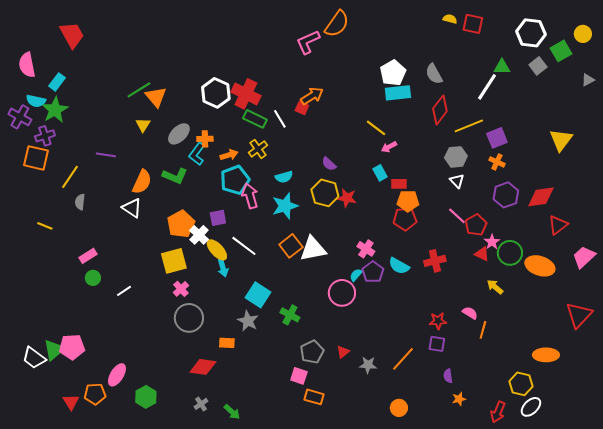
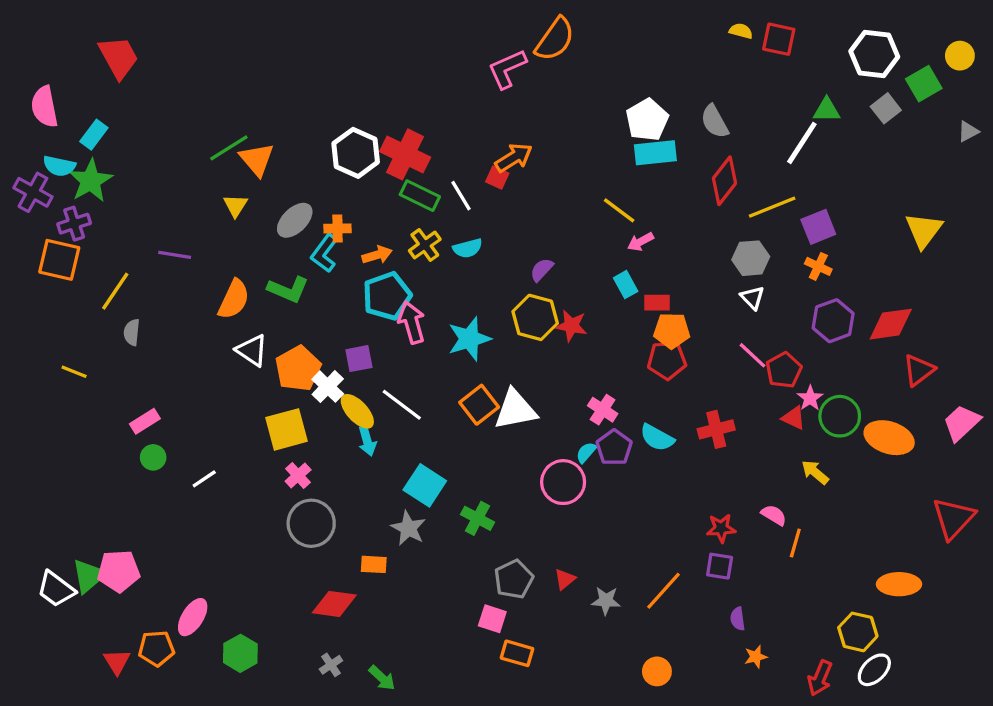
purple semicircle: (329, 164) -> (542, 270), turned 91
cyan semicircle: (284, 177) -> (468, 248), moved
white triangle: (132, 208) -> (252, 350), moved

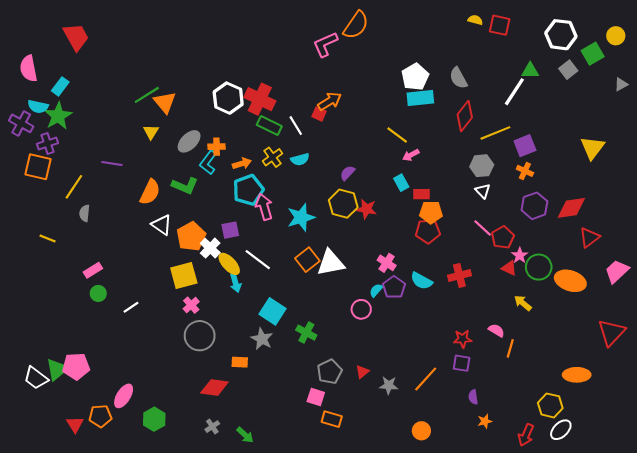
pink circle: (563, 482) -> (361, 309), size x0.7

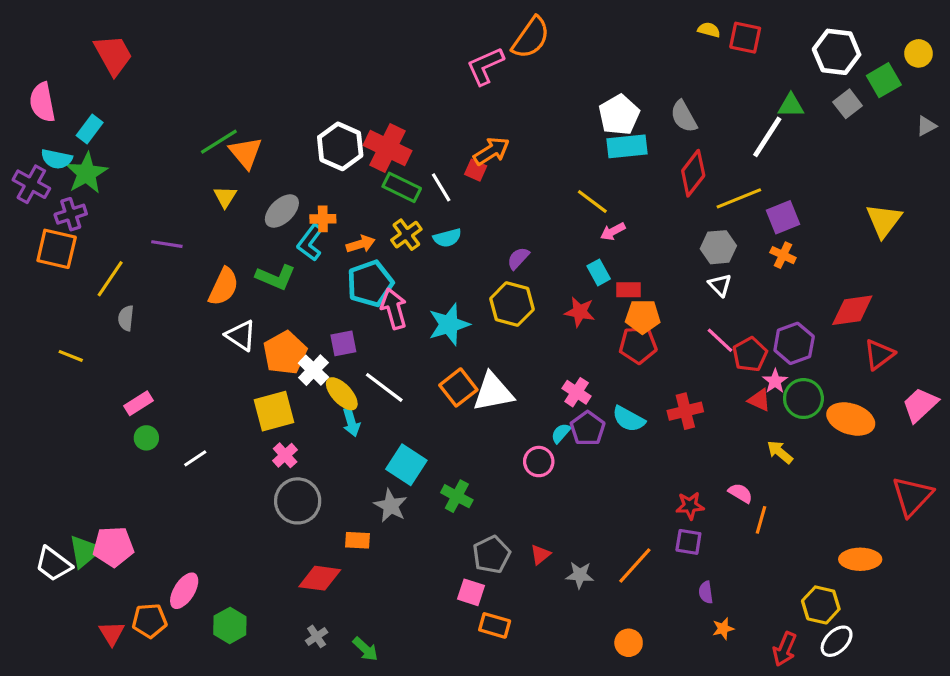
purple hexagon: (534, 206) -> (794, 343), moved
red star: (367, 209) -> (580, 312), moved

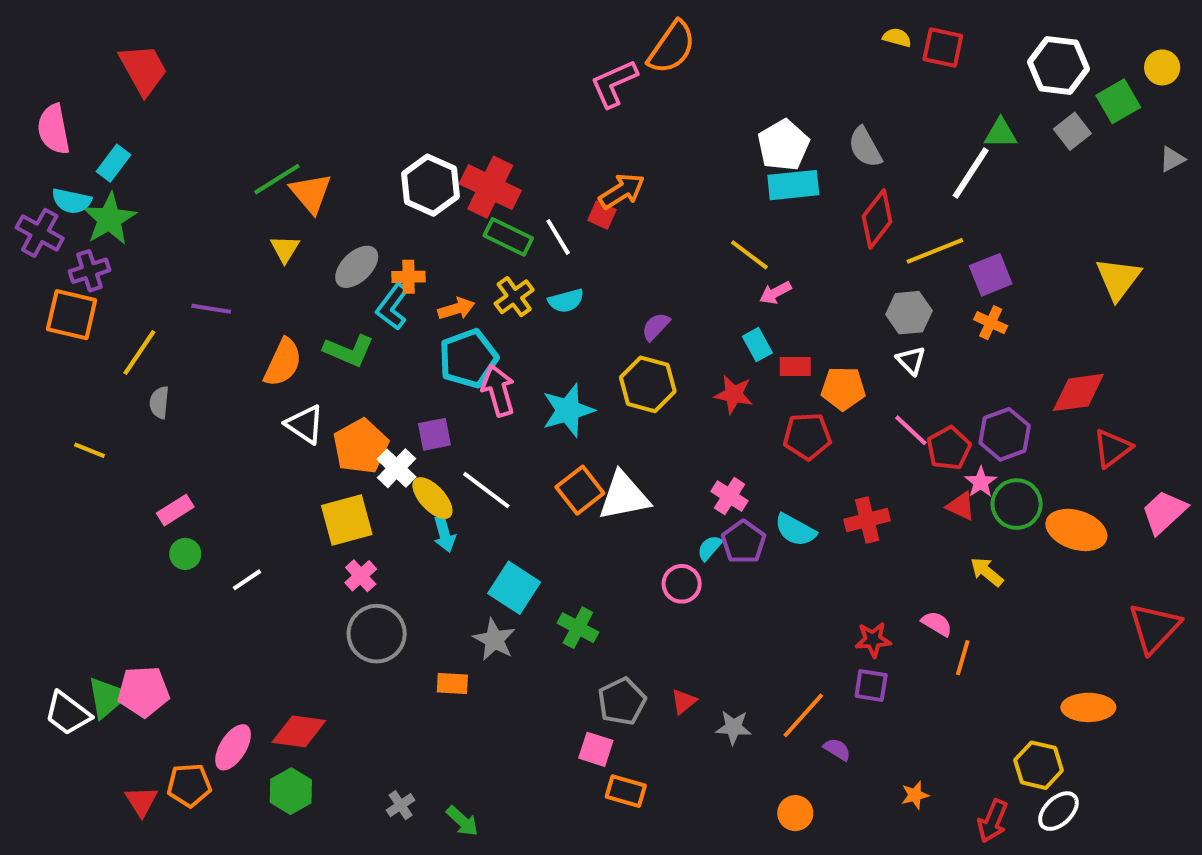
orange pentagon: (643, 317) -> (843, 388), moved
red diamond: (320, 578) -> (299, 731), moved
purple semicircle: (706, 592) -> (837, 749), moved, turned 130

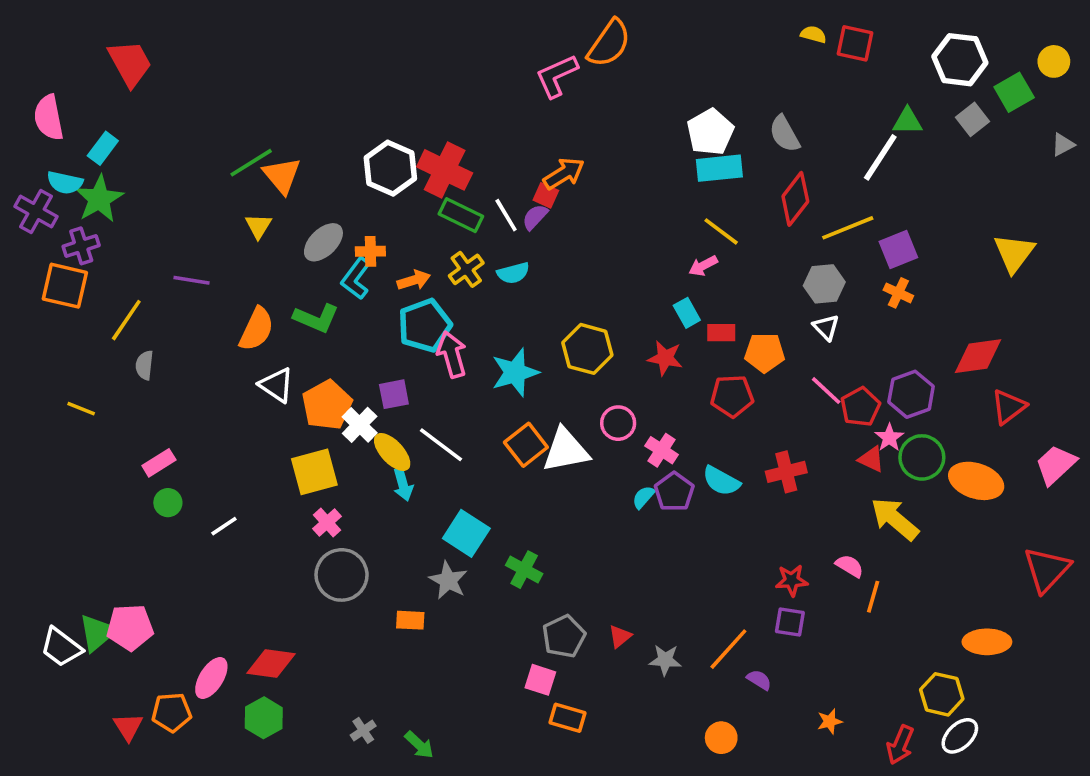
yellow line: (749, 255) -> (721, 231), moved
purple semicircle: (656, 327) -> (535, 217), moved
yellow arrow: (987, 572) -> (895, 519), size x1.6
pink circle: (682, 584) -> (618, 423), moved

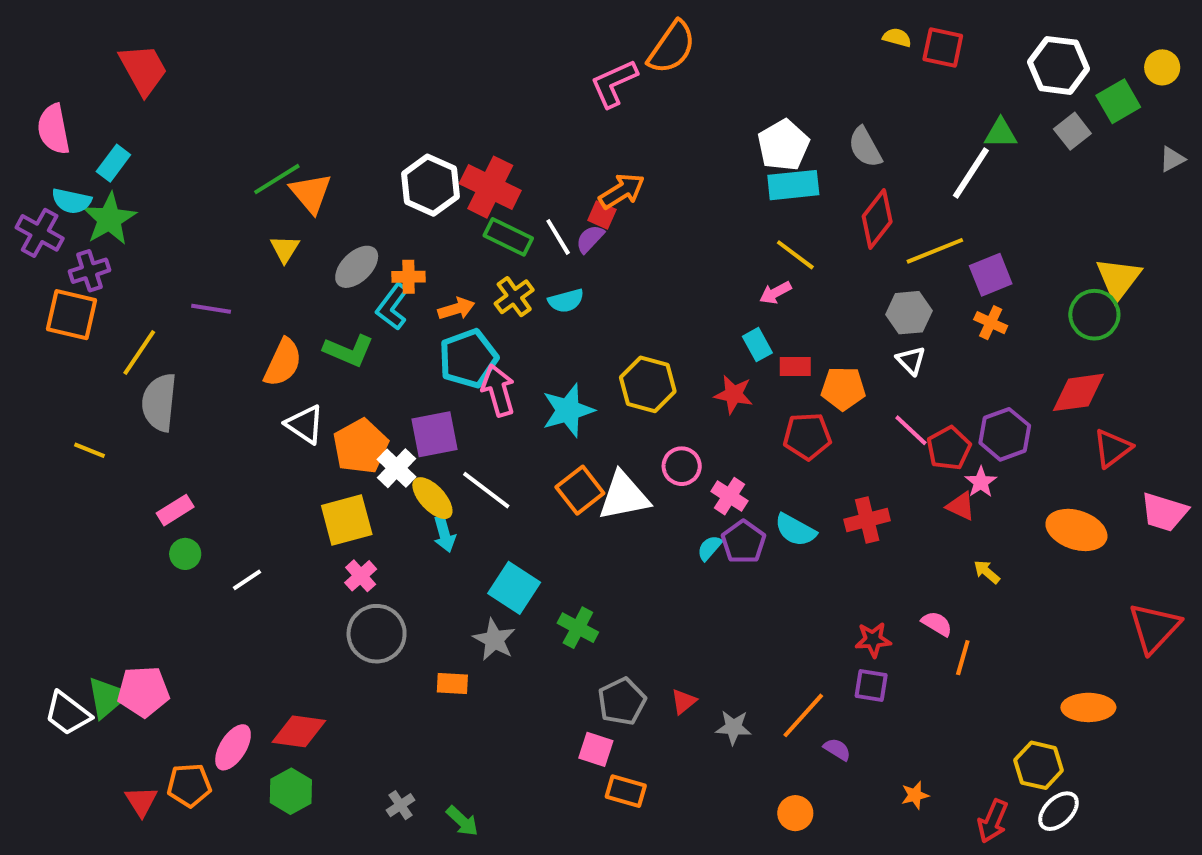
gray semicircle: (144, 365) -> (159, 402), size x1.8
purple square: (394, 394) -> (434, 434), size x1.4
green circle: (922, 457) -> (1094, 315), moved
pink trapezoid: (1056, 465) -> (1164, 512), turned -120
yellow arrow: (895, 519) -> (987, 572), size x0.5

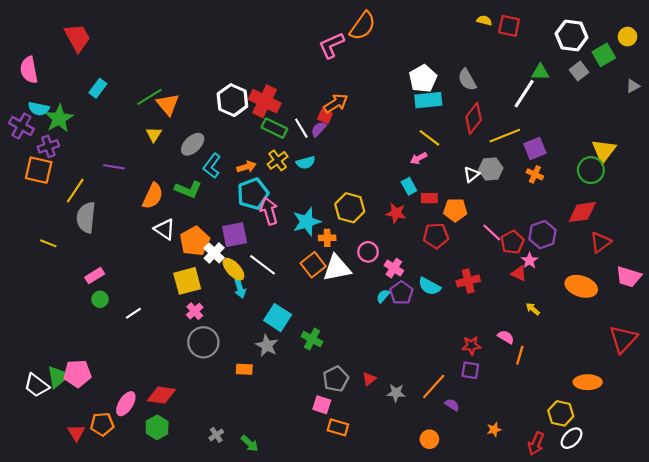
cyan rectangle: (113, 163) -> (98, 88), moved
orange cross: (408, 277) -> (327, 238), moved
white triangle: (911, 361) -> (471, 174), moved, turned 35

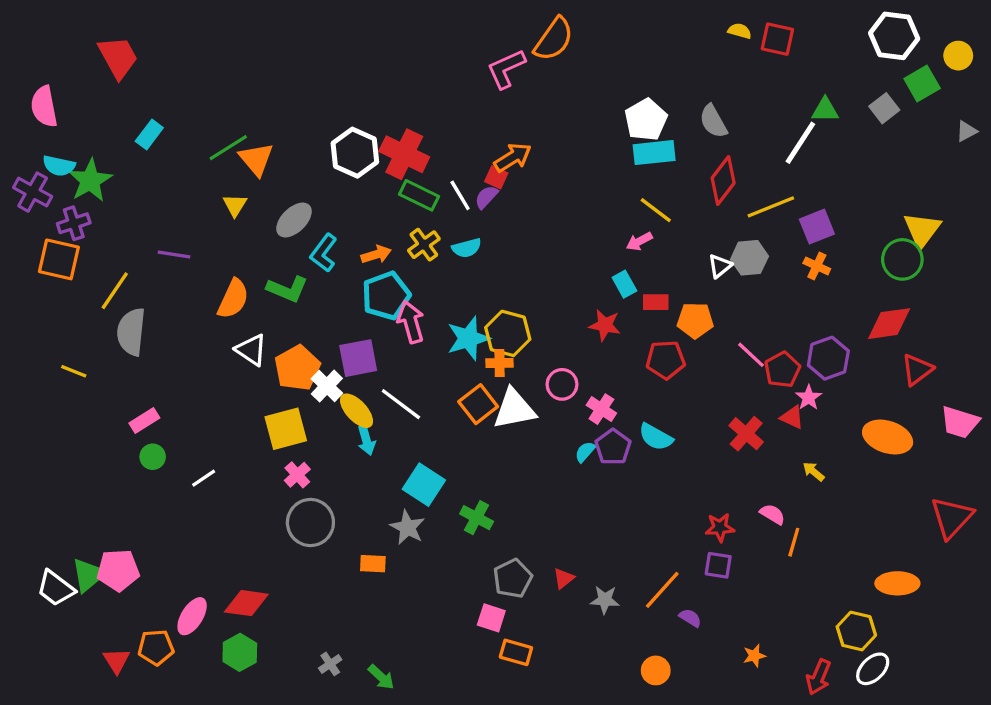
white hexagon: (572, 36) -> (894, 36), moved
yellow hexagon: (350, 208) -> (508, 333), moved
red cross: (468, 281) -> (746, 434), moved, turned -35

